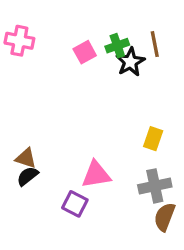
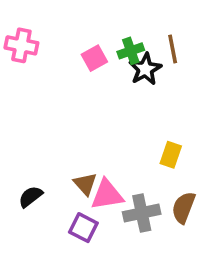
brown triangle: (26, 158) -> (85, 184), moved, turned 30
gray cross: (155, 186) -> (142, 213), moved
brown semicircle: (165, 217) -> (184, 208), moved

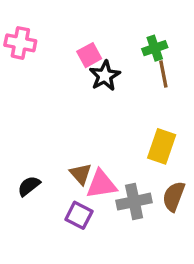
brown line: (173, 49) -> (163, 74), moved
green cross: (131, 51) -> (155, 48), moved
black star: (145, 69) -> (105, 76), moved
yellow rectangle: (171, 155) -> (162, 146), size x1.4

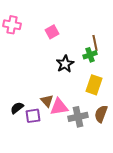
green cross: (155, 48) -> (90, 55), moved
black star: (105, 76) -> (65, 64), moved
purple square: (79, 215) -> (33, 116), moved, turned -35

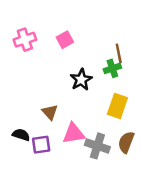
pink cross: (12, 25) -> (25, 40), moved, turned -30
brown triangle: (47, 101) -> (50, 112), moved
black semicircle: (17, 108) -> (21, 135), turned 56
gray cross: (78, 117) -> (97, 146), turned 30

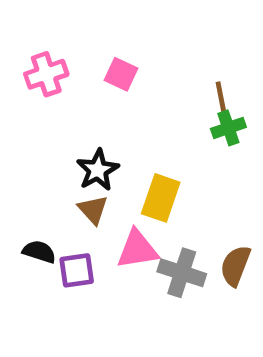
pink square: (65, 40) -> (121, 74), turned -36
green cross: (112, 68) -> (228, 128), moved
black star: (81, 80) -> (98, 170), moved
yellow rectangle: (117, 106) -> (161, 198), moved

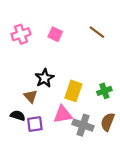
brown line: (221, 100) -> (97, 32), moved, turned -42
green cross: (228, 128) -> (104, 91), moved
brown triangle: (93, 210) -> (31, 96), moved

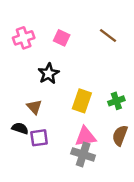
black star: (44, 78) -> (49, 74), moved
pink triangle: (63, 114) -> (85, 137), moved
gray cross: (83, 125) -> (83, 154), moved

